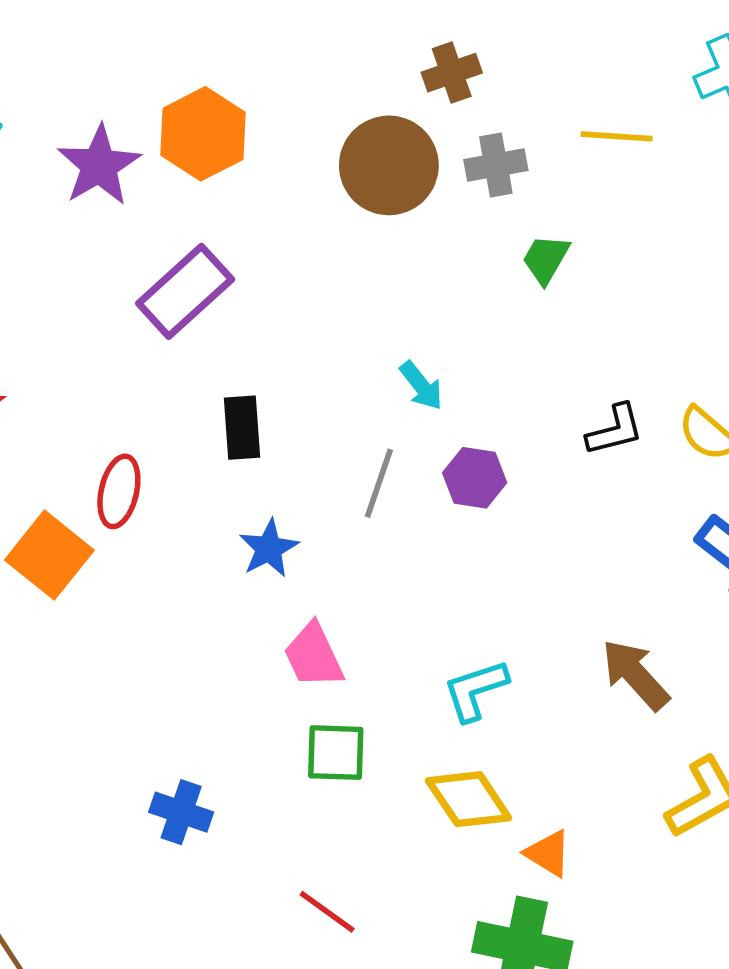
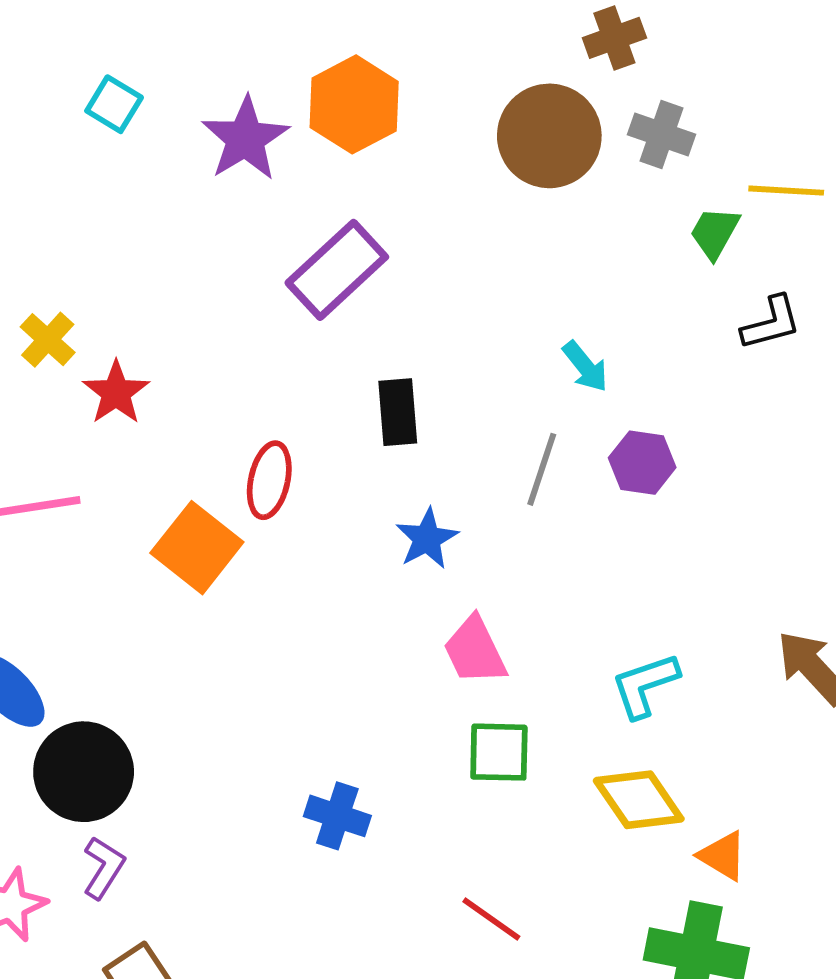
yellow line: (617, 136) -> (786, 191), moved
gray cross: (496, 165) -> (662, 134), turned 30
black L-shape: (615, 430) -> (771, 323), moved

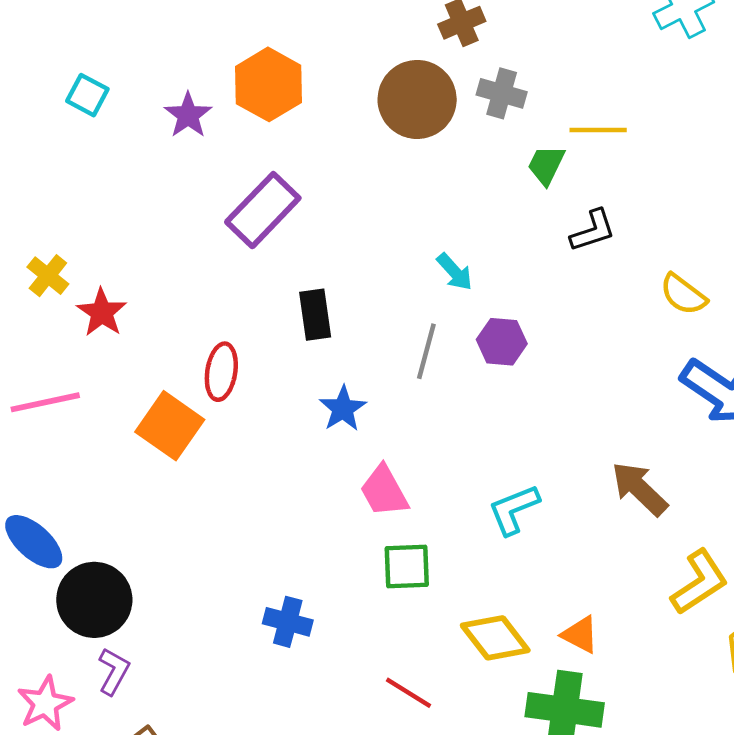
purple star: (245, 139) -> (188, 115), size x0.7
yellow diamond: (639, 800) -> (495, 638), moved

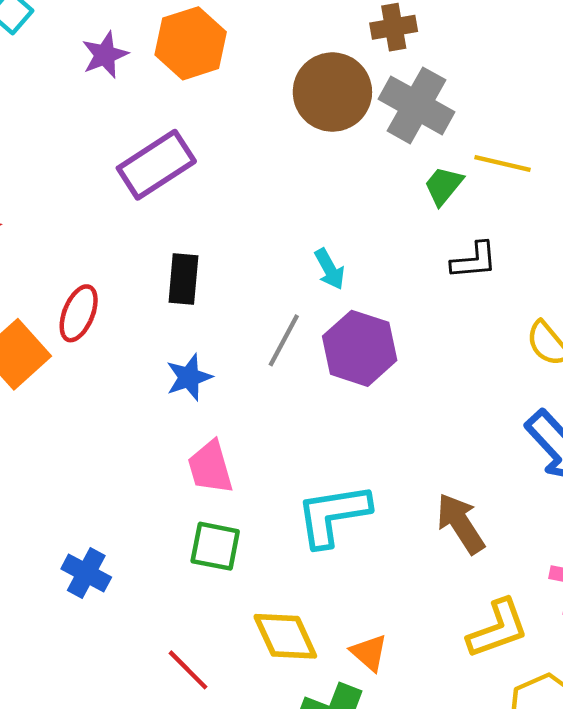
gray cross: (502, 93) -> (417, 105), size x1.5
purple hexagon: (502, 342) -> (360, 348), size x1.5
cyan L-shape: (514, 509) -> (333, 515), size x1.4

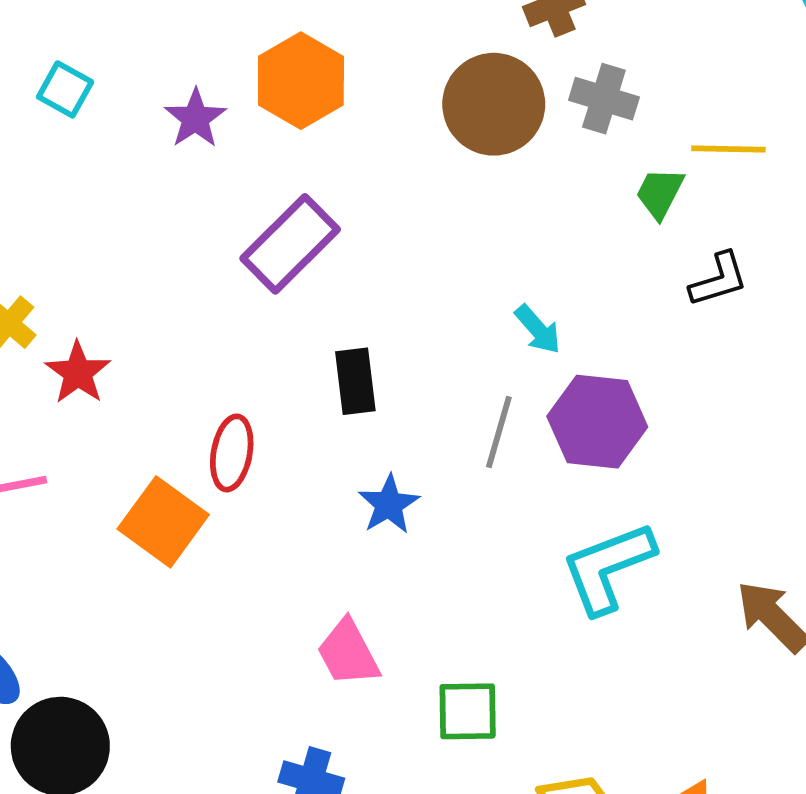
gray cross: (417, 105) -> (604, 99), size x0.7
pink trapezoid: (210, 467) -> (348, 653), moved
cyan L-shape: (333, 515) -> (608, 568), moved

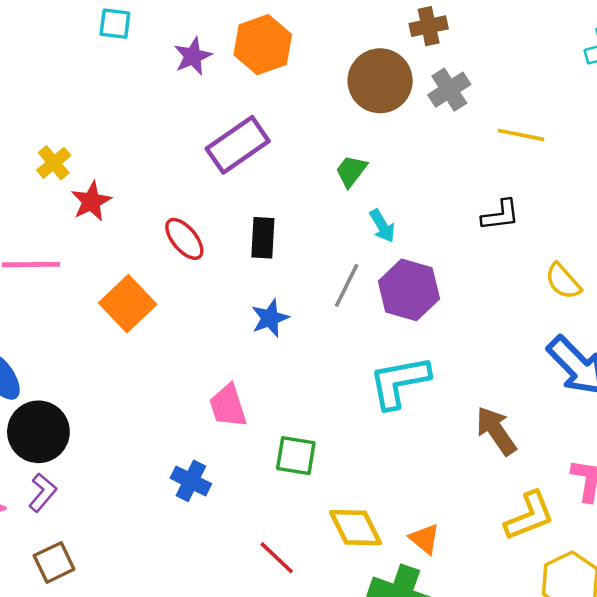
cyan square: (65, 89) -> (115, 24), turned -32
gray cross: (604, 99) -> (449, 90), turned 30
green trapezoid: (660, 193) -> (351, 171), moved
red ellipse: (232, 453) -> (184, 239), moved, turned -60

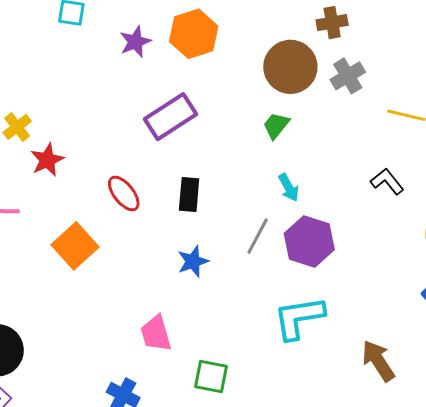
green trapezoid: (351, 171) -> (276, 126), moved
black L-shape: (500, 215) -> (387, 181), turned -124

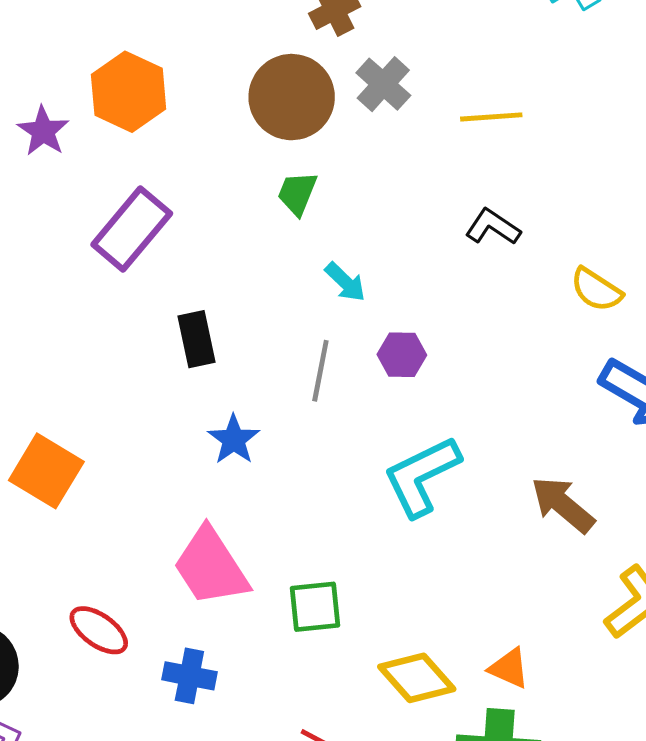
red ellipse: (124, 193) -> (99, 630), moved
purple hexagon: (309, 241) -> (402, 355), size x0.6
pink trapezoid: (156, 333) -> (211, 567), size x1.4

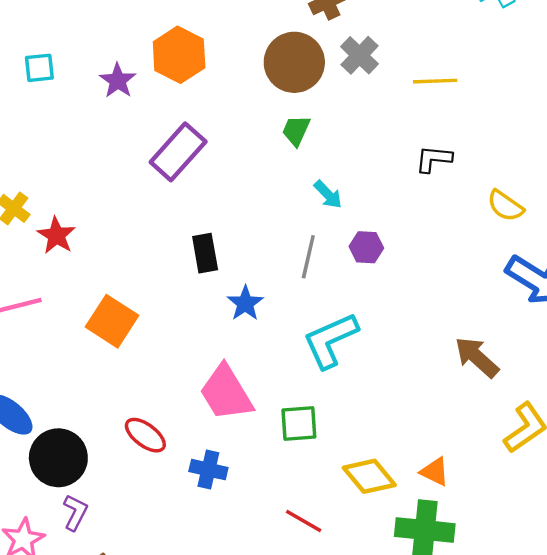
black L-shape: (493, 227) -> (434, 159), turned -30
black rectangle: (197, 339) -> (205, 253), moved
cyan L-shape: (422, 476) -> (330, 340), moved

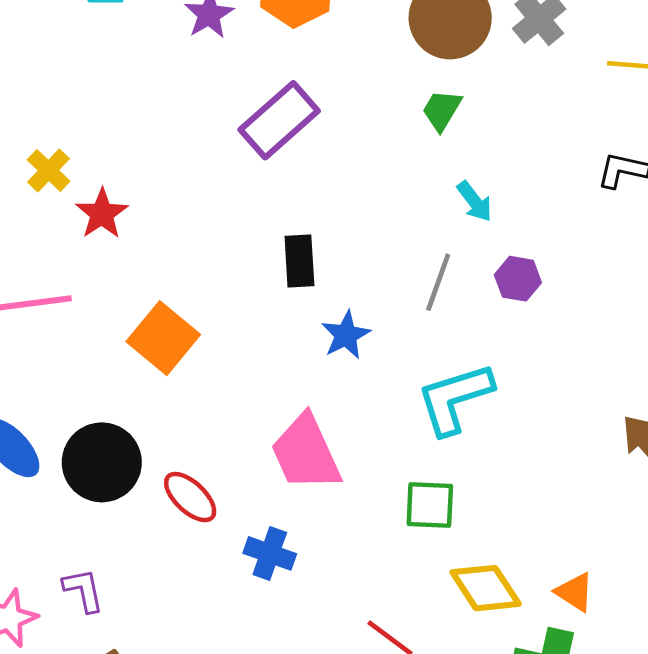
green square: (299, 424) -> (430, 505), moved
black circle: (58, 458) -> (102, 462), moved
purple L-shape: (75, 512) -> (83, 590), turned -45

